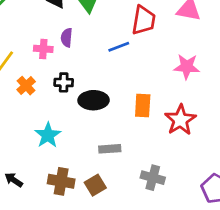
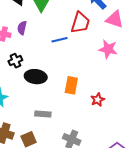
pink star: (187, 67) -> (108, 49), moved
black cross: (64, 82) -> (15, 61), turned -32
red star: (180, 120) -> (98, 100), size x0.6

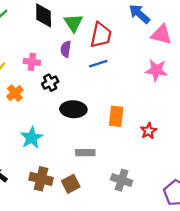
red trapezoid: (80, 23) -> (101, 35), moved
purple semicircle: (22, 28) -> (66, 49), moved
black cross: (15, 61) -> (50, 83), moved

